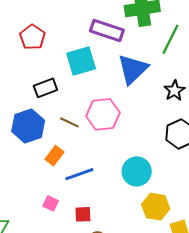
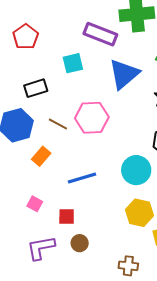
cyan square: (81, 61) -> (73, 63), size x0.7
cyan circle: (137, 171) -> (136, 170), moved
blue line: (79, 174) -> (82, 178), moved

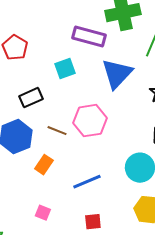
red square: (67, 216) -> (93, 222), moved

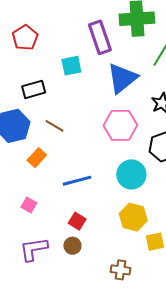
purple rectangle: (89, 37) -> (100, 37), turned 48
pink hexagon: (90, 121) -> (120, 125), moved
red square: (93, 222) -> (77, 221), turned 30

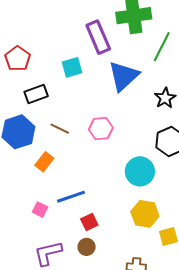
red pentagon: (25, 38) -> (17, 59), moved
pink hexagon: (120, 125) -> (101, 129), moved, size x0.7
blue line: (77, 181) -> (71, 197), moved
red square: (77, 221) -> (89, 222), turned 36

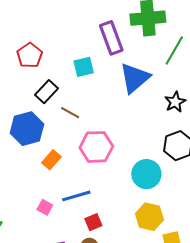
black rectangle: (36, 94) -> (46, 92), turned -30
brown line: (60, 129) -> (70, 113), moved
pink hexagon: (101, 129) -> (96, 147), moved, size x1.4

